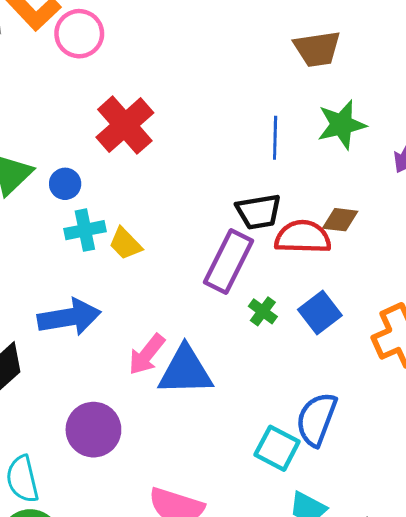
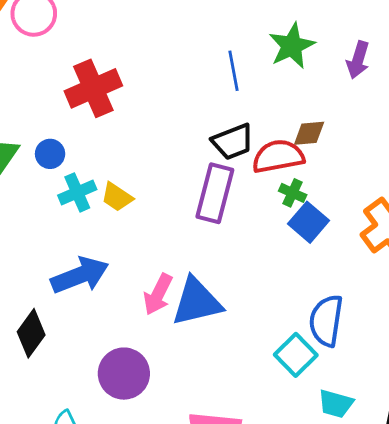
red cross: (125, 125) -> (93, 88), turned 30
green cross: (263, 311) -> (293, 193), moved
cyan square: (277, 448) -> (296, 355), turned 30

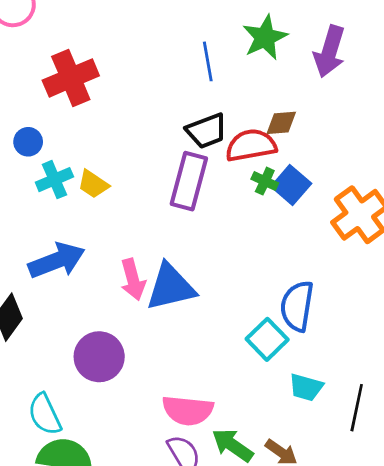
purple arrow: (358, 60) -> (329, 51), size x1.4
blue square: (308, 222) -> (291, 185), moved
pink arrow: (158, 294) -> (133, 280), turned -42

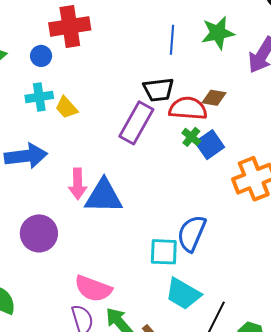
blue circle: (28, 142) -> (41, 56), moved
cyan square: (267, 339) -> (164, 252), turned 32
cyan trapezoid: (306, 387) -> (183, 294), size x1.4

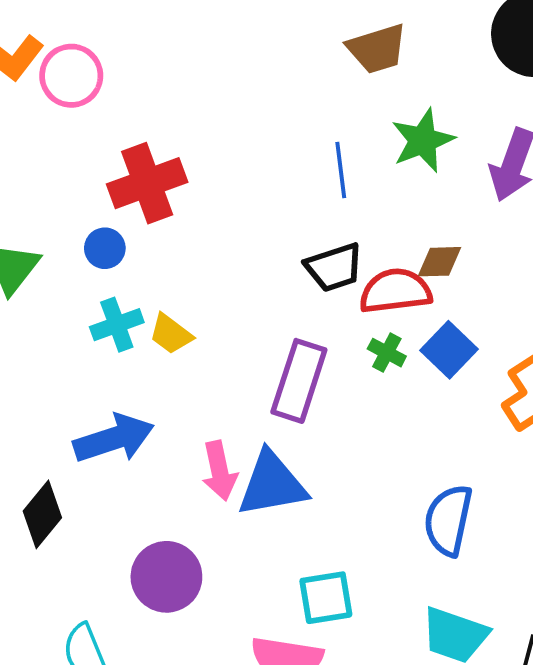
purple rectangle: (136, 123) -> (299, 381), moved
green cross: (191, 137) -> (387, 353), moved
cyan square: (164, 252) -> (326, 598), moved

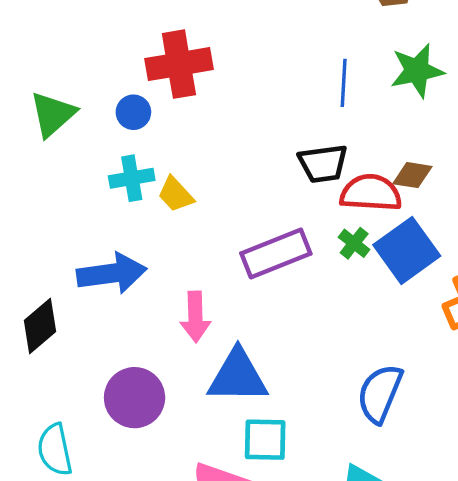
blue square: (449, 350) -> (407, 250), size x1.4
purple rectangle: (299, 381) -> (276, 254), turned 40
blue triangle: (272, 484) -> (238, 376), moved

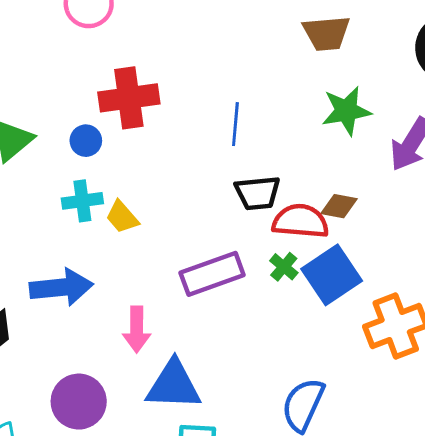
blue line: (344, 83) -> (235, 124), moved

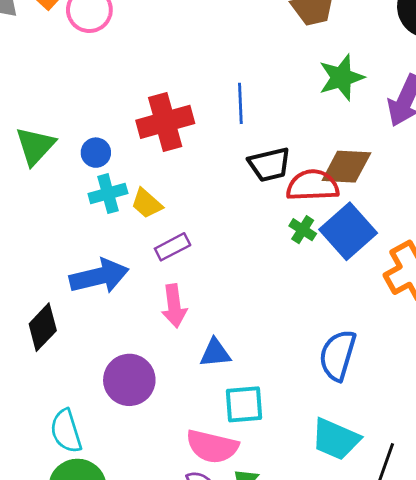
red cross: (129, 98) -> (165, 122), moved
blue circle: (86, 141) -> (96, 153), moved
brown diamond: (339, 206) -> (346, 167), size x1.5
purple rectangle: (212, 274) -> (173, 247), moved, size x0.6
blue triangle: (174, 385) -> (215, 353), size x0.6

